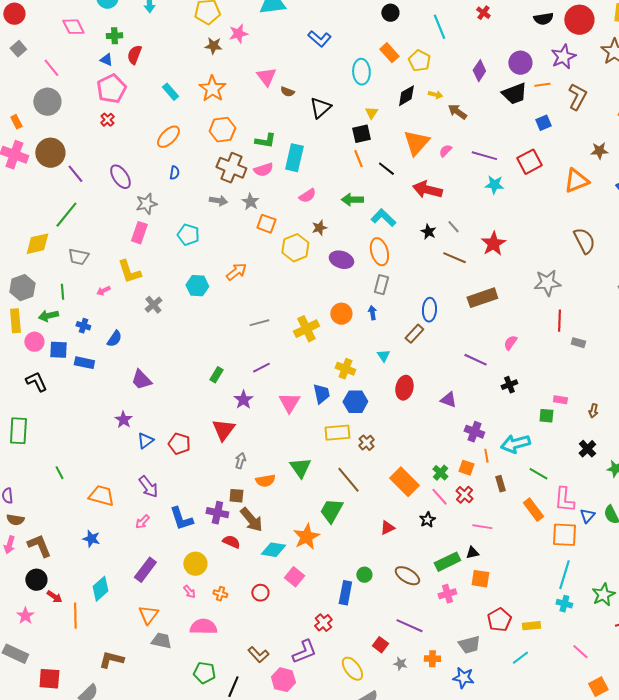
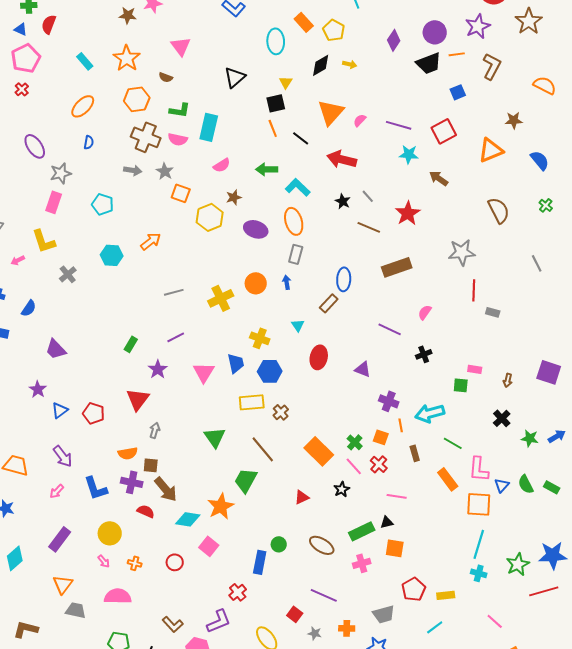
brown semicircle: (287, 92) -> (166, 77), moved
brown arrow: (457, 112) -> (439, 178), moved
pink semicircle: (263, 170) -> (178, 139), turned 30
orange semicircle: (265, 481) -> (128, 453), moved

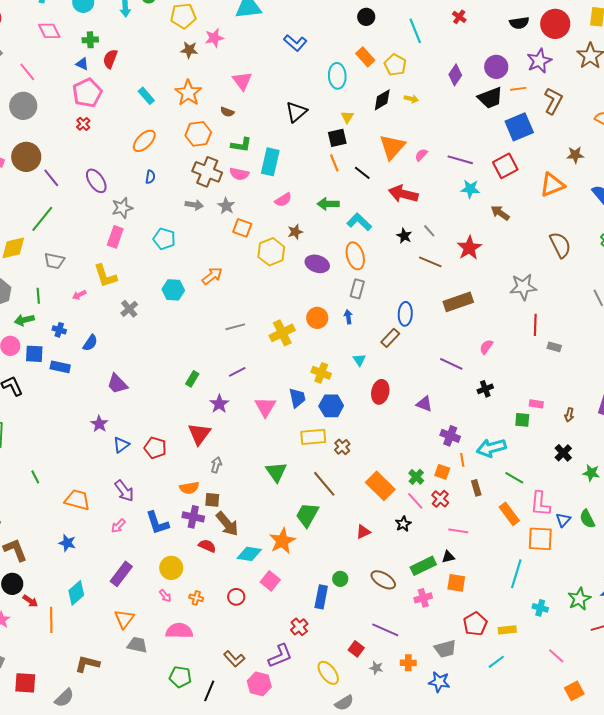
blue square: (458, 92) -> (519, 127), size x1.8
cyan line: (479, 544) -> (516, 574), moved

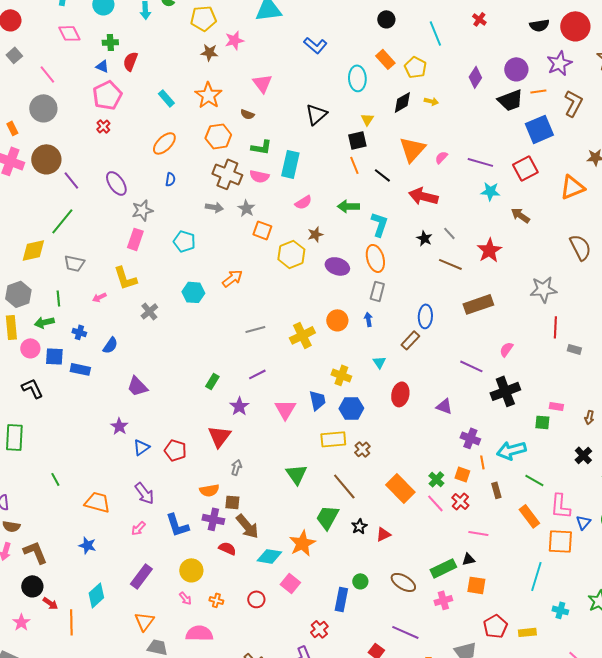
cyan L-shape: (359, 222) -> (379, 224), turned 65
black cross: (485, 389) -> (505, 391), size x1.8
black star: (403, 524) -> (359, 526), moved

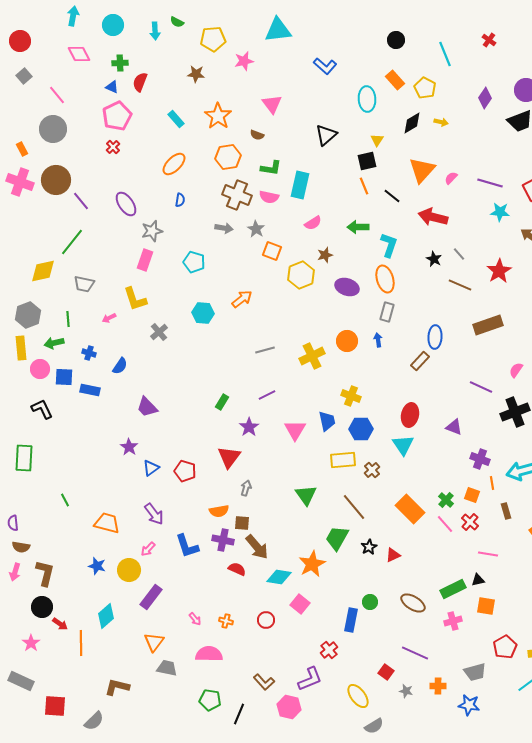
brown star: (209, 52) -> (196, 74), moved
cyan triangle: (379, 362) -> (403, 445), moved, size x1.6
brown L-shape: (35, 552) -> (45, 573), turned 36
yellow circle: (191, 570) -> (129, 570), moved

